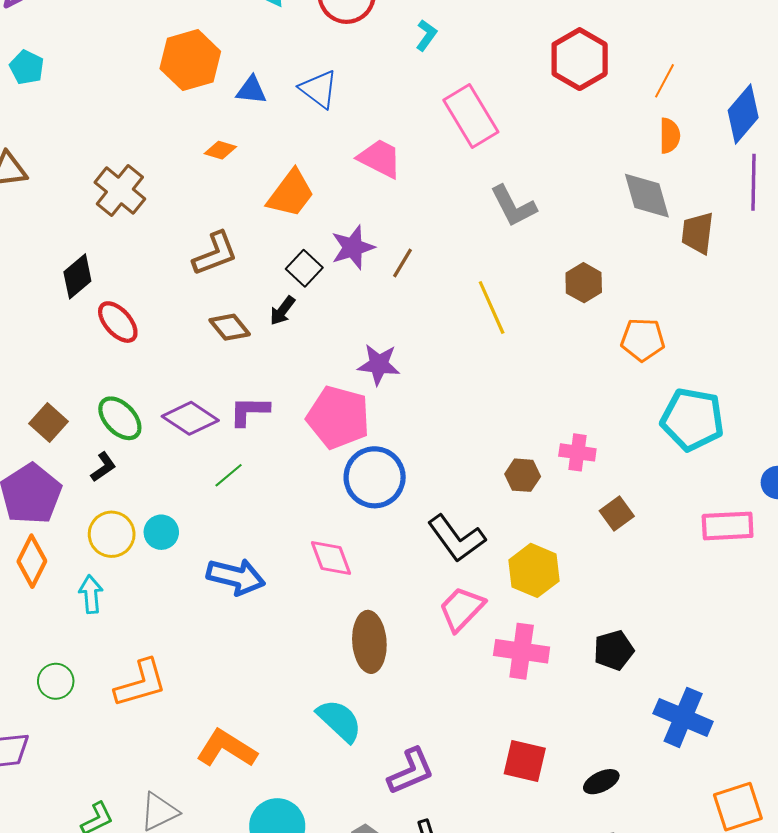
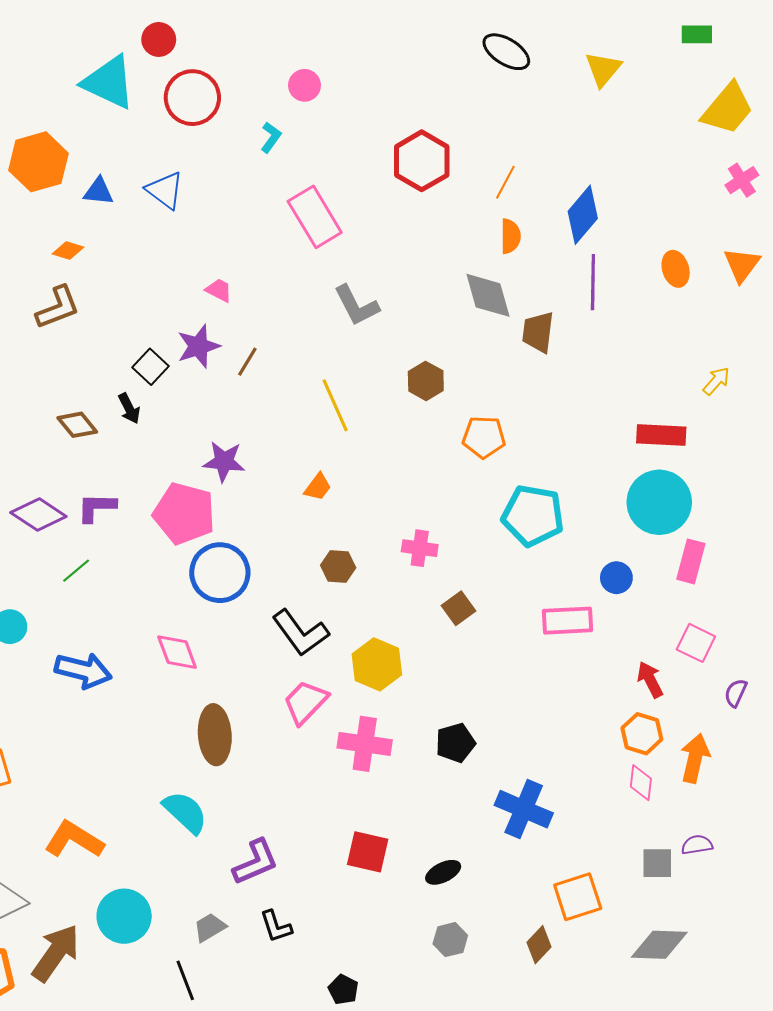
pink trapezoid: (380, 158) -> (219, 290), moved, size x0.6
orange trapezoid: (291, 194) -> (318, 487), moved, size x0.6
brown L-shape: (215, 254) -> (58, 308), moved
black arrow: (282, 311) -> (129, 408), turned -64
brown hexagon: (523, 475) -> (338, 567), moved

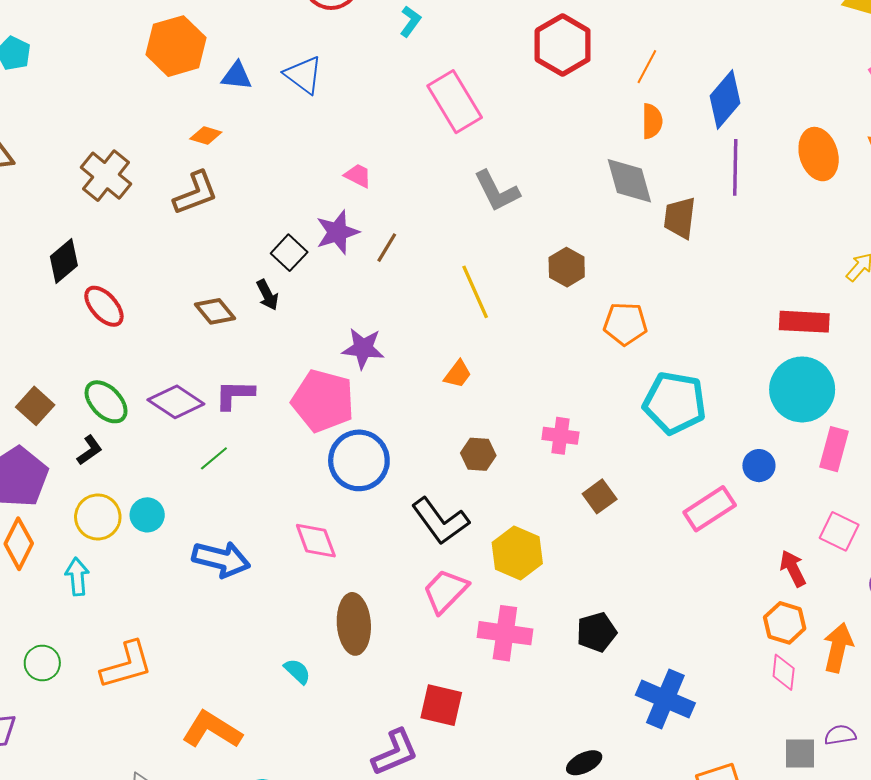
orange ellipse: (676, 269) -> (819, 154), size x1.4
pink rectangle: (567, 621) -> (710, 509), turned -30
cyan semicircle: (185, 812) -> (297, 671), moved, size x0.6
red square: (368, 852) -> (441, 705), moved

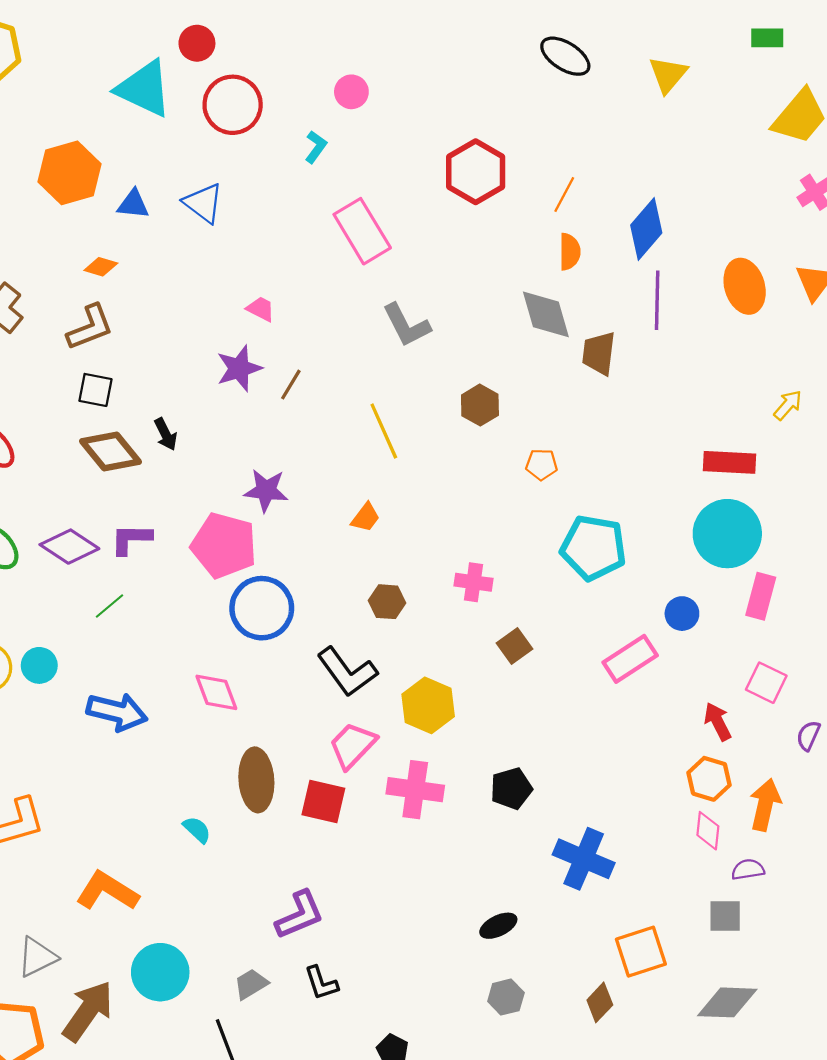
black square: (289, 253) -> (95, 390), moved, turned -32
brown diamond: (215, 311) -> (111, 452), size x1.4
orange pentagon: (625, 324) -> (542, 464), size x0.7
red square: (441, 705) -> (323, 802), moved
purple semicircle: (840, 735) -> (748, 870), moved

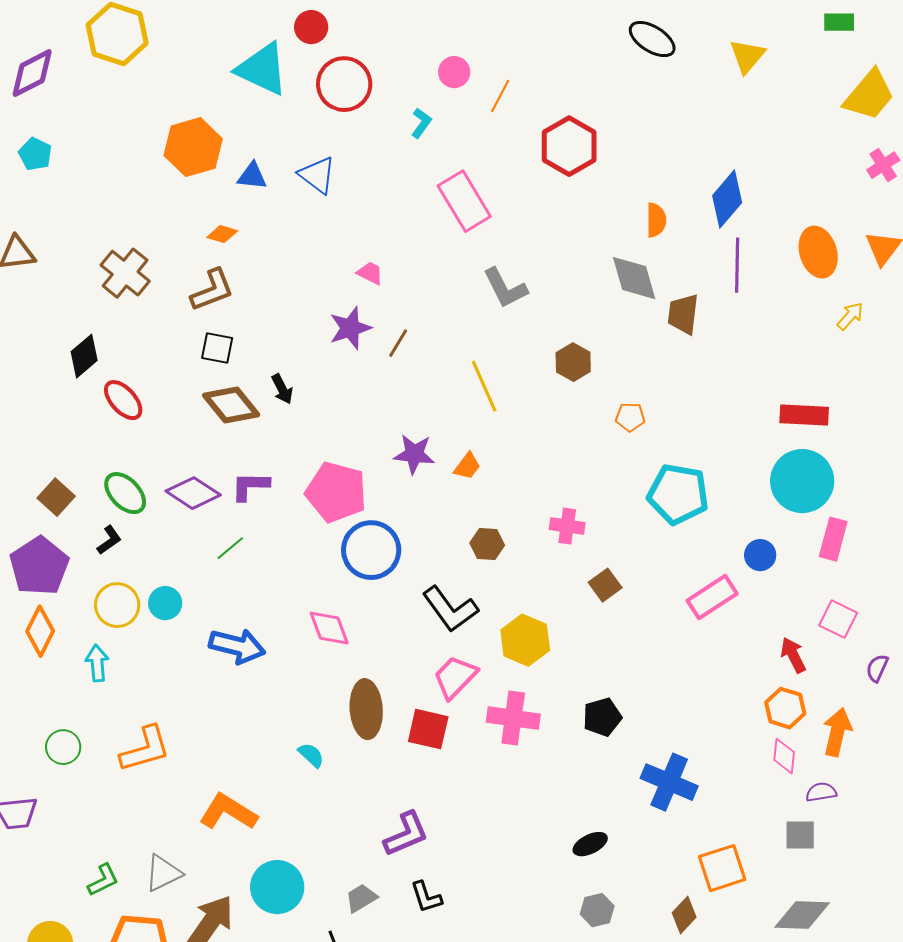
orange line: (564, 194) -> (500, 96), moved
yellow arrow: (788, 405) -> (850, 316), moved
purple star: (266, 490) -> (414, 454), moved

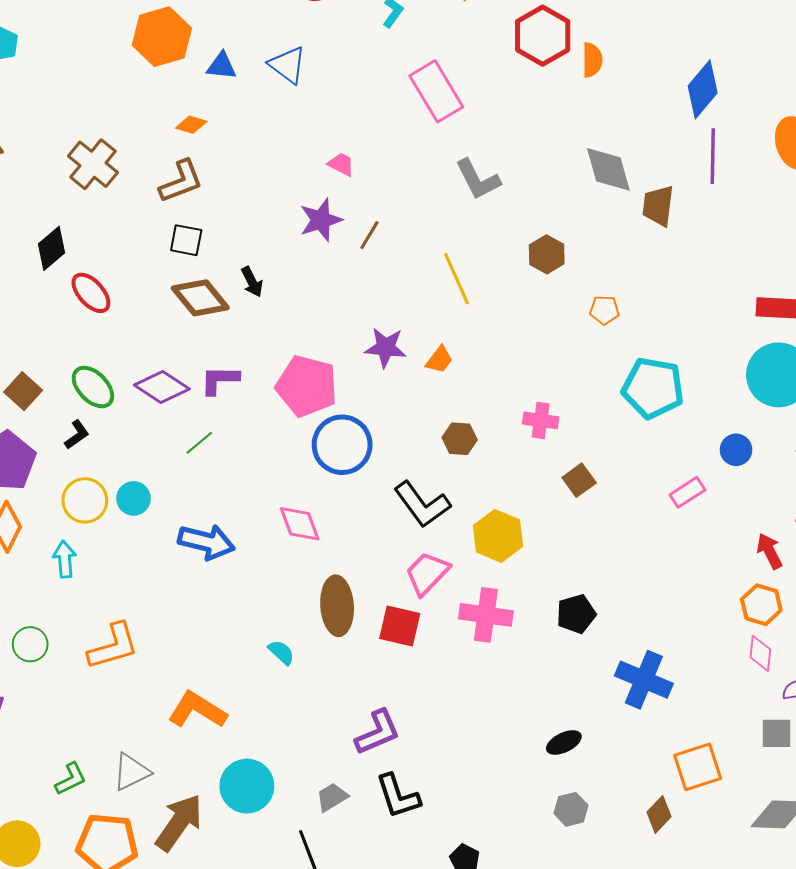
orange semicircle: (656, 220) -> (592, 60), moved
pink rectangle: (712, 597) -> (687, 492), size x0.7
black L-shape: (426, 897) -> (398, 796), size x1.4

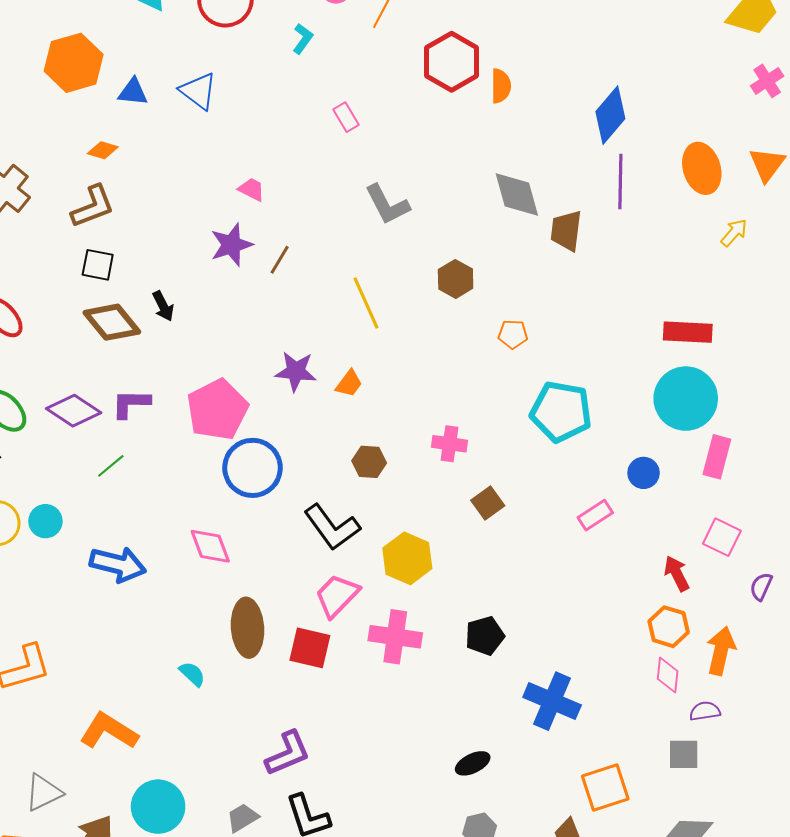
pink rectangle: (436, 91) -> (346, 117), size x0.5
pink pentagon: (307, 386) -> (217, 410), turned 30

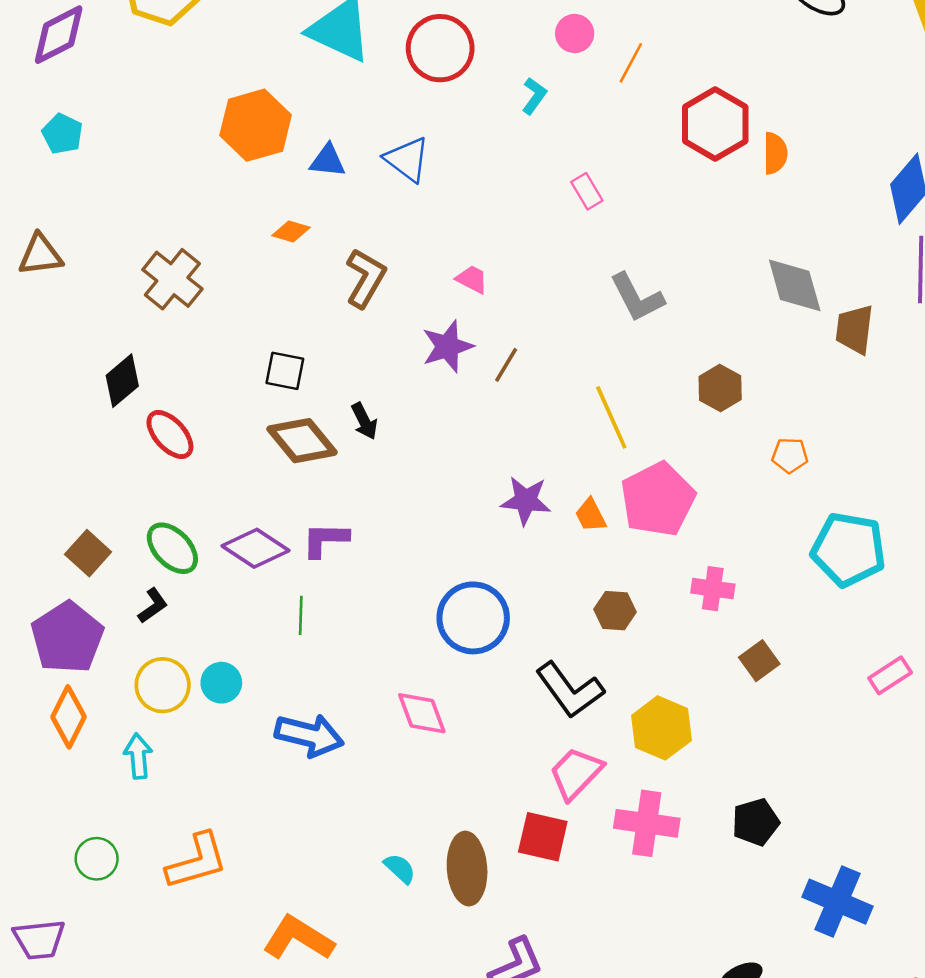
brown L-shape: (93, 207) -> (366, 278), moved, turned -39
orange trapezoid: (349, 383) -> (591, 515), turned 116
pink pentagon: (217, 410) -> (658, 499), moved
green line: (111, 466) -> (301, 615), turned -48
brown ellipse: (248, 628) -> (467, 869), moved

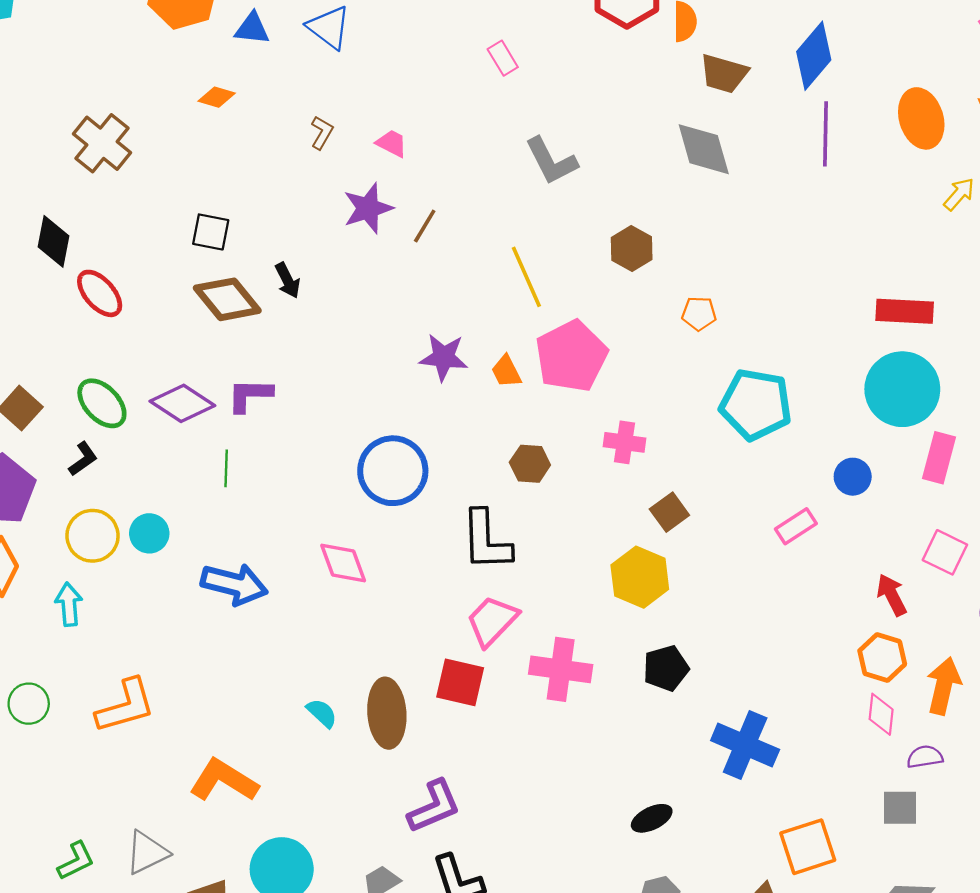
brown L-shape: (366, 278) -> (322, 133), moved, size x0.6
brown trapezoid: (855, 329) -> (724, 74), moved, turned -81
black diamond: (122, 381) -> (53, 241), turned -39
black L-shape: (570, 690) -> (486, 540), turned 34
yellow hexagon: (661, 728) -> (640, 577), moved

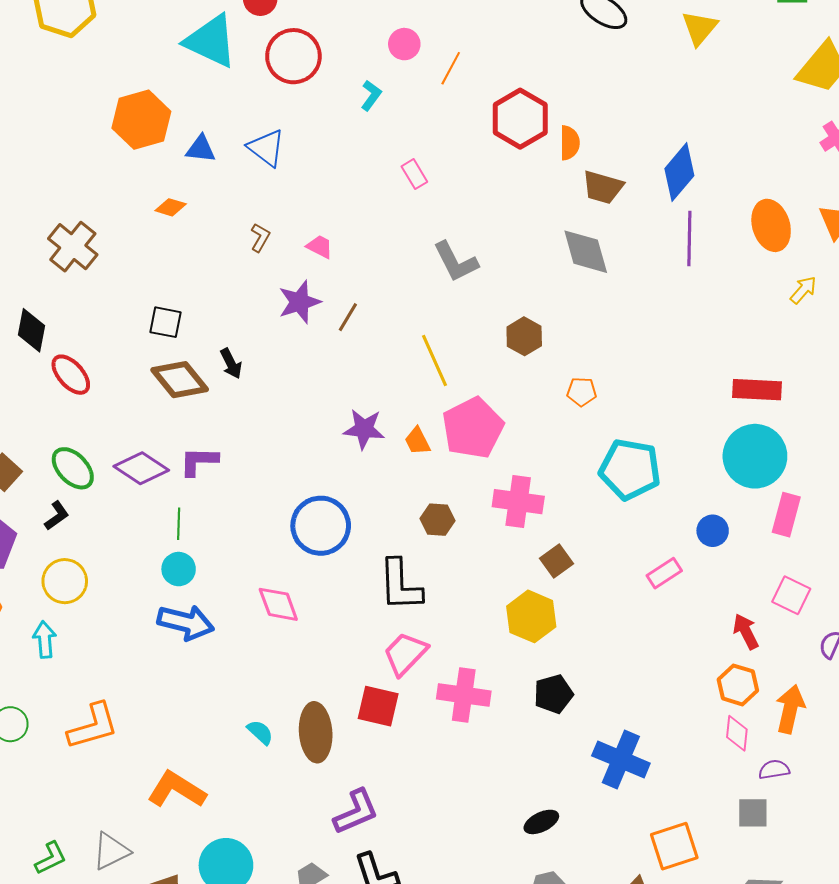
pink cross: (624, 442) -> (518, 502), size x1.4
cyan circle: (149, 533) -> (179, 569), moved

